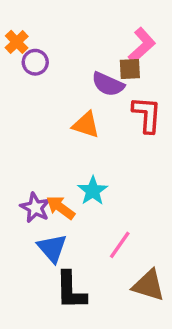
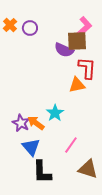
purple circle: (35, 62) -> (30, 28), moved
brown square: (130, 69) -> (77, 41), size x1.5
orange triangle: (86, 125) -> (77, 85), moved, turned -30

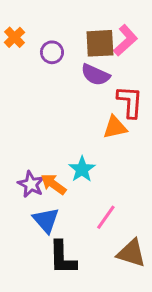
purple circle: (30, 28) -> (52, 52), moved
brown square: (77, 41) -> (100, 43), moved

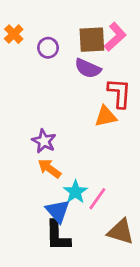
cyan star: (82, 169) -> (75, 192), moved
purple star: (31, 184) -> (44, 141), moved
blue triangle: (46, 220) -> (58, 211), moved

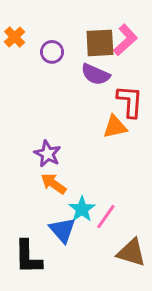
black L-shape: (58, 236) -> (28, 257), moved

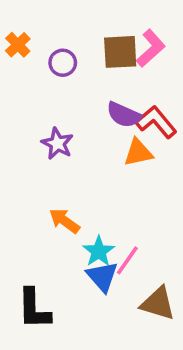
purple semicircle: (95, 74) -> (124, 115), moved
red L-shape: (130, 101) -> (156, 122), turned -44
purple star: (48, 154) -> (57, 144), moved
blue triangle: (62, 230) -> (102, 277), moved

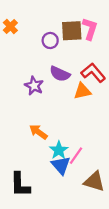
pink L-shape: (151, 48) -> (90, 29), turned -30
purple circle: (63, 63) -> (50, 40), moved
purple semicircle: (124, 115) -> (60, 74), moved

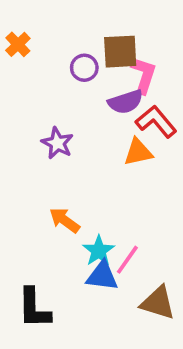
pink L-shape: (90, 29) -> (144, 75), moved
purple semicircle: (60, 74) -> (126, 102), moved, turned -42
blue triangle: (61, 165) -> (102, 276), turned -42

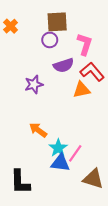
brown square: (120, 52) -> (57, 22), moved
purple semicircle: (126, 102) -> (64, 65), moved
purple star: (57, 143) -> (34, 84), turned 30

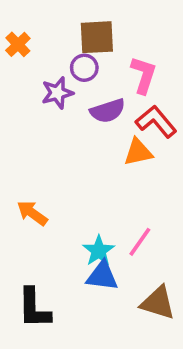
purple star: (34, 84) -> (57, 93), moved
orange arrow: (38, 130) -> (32, 213), moved
pink line: (75, 153) -> (140, 242), moved

